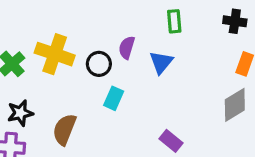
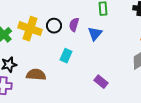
black circle: (99, 64) -> (54, 26), moved
brown semicircle: (64, 129) -> (36, 75), turned 72

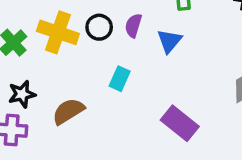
brown semicircle: (36, 75) -> (68, 111), turned -36
purple rectangle: (101, 82) -> (180, 123), size x1.5

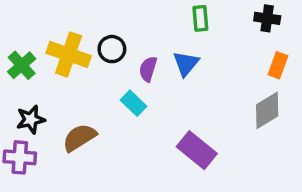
purple semicircle: (133, 26) -> (148, 69), moved
cyan rectangle: (120, 79) -> (134, 103), turned -70

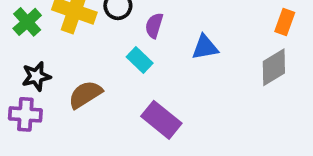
blue triangle: (186, 64) -> (205, 47), moved, turned 40
purple rectangle: (197, 150) -> (161, 120), moved

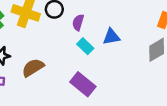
cyan rectangle: (140, 60) -> (85, 46), moved

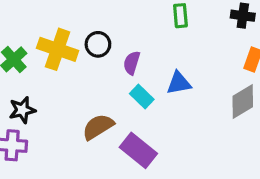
brown semicircle: (33, 68) -> (98, 127), moved

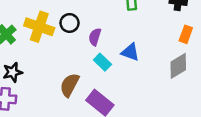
blue triangle: (179, 83) -> (130, 52), turned 30
brown semicircle: (98, 127) -> (70, 85), turned -30

